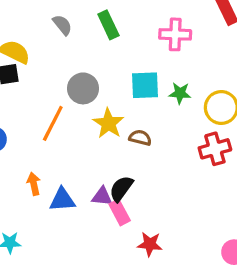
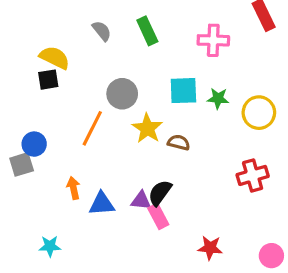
red cross: (215, 149) -> (253, 175), moved
red star: (150, 244) -> (210, 248), moved

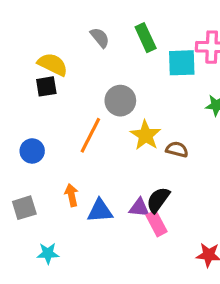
cyan square: (183, 91) -> (182, 63), moved
gray square: (22, 164) -> (24, 208), moved

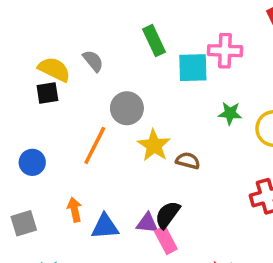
gray semicircle: (100, 38) -> (93, 61), moved

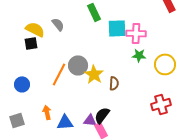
pink cross: (225, 51) -> (136, 33), moved
gray circle: (127, 108) -> (78, 65), moved
brown semicircle: (188, 161) -> (114, 83), turned 80

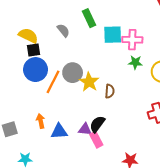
gray semicircle: (58, 24) -> (63, 30), moved
black square: (31, 43) -> (33, 50), moved
blue circle: (22, 84) -> (35, 70), moved, size x1.5

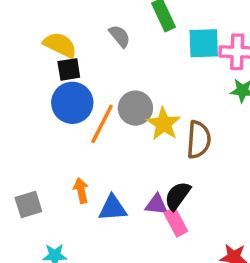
brown semicircle: (110, 91) -> (199, 140), size x1.5

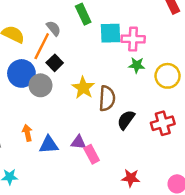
black square: (69, 69) -> (55, 63), moved, turned -35
gray circle: (135, 108) -> (40, 85), moved
orange line: (102, 124) -> (42, 46), moved
black semicircle: (178, 196) -> (126, 120), moved

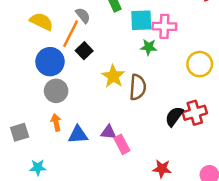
green star: (137, 65) -> (149, 47), moved
gray circle: (40, 85) -> (56, 91), moved
black semicircle: (126, 120) -> (174, 116), moved

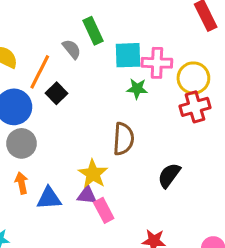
gray semicircle: (83, 15) -> (72, 49), moved
yellow circle: (200, 64) -> (193, 78), moved
yellow star: (113, 76) -> (93, 174), moved
red cross: (195, 113) -> (195, 107), moved

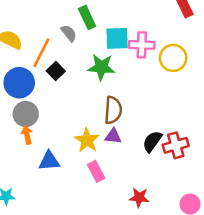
green star: (137, 89) -> (101, 67), moved, size x1.5
red cross: (195, 107) -> (176, 145), moved
orange arrow: (21, 183) -> (27, 135), moved
purple triangle: (87, 195) -> (113, 136), moved

